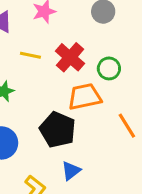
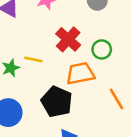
yellow line: (30, 55) -> (33, 59), moved

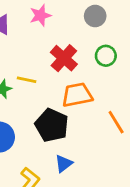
green circle: (102, 49) -> (106, 56), moved

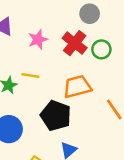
pink star: (40, 15) -> (38, 40), moved
red cross: (64, 58) -> (75, 43), moved

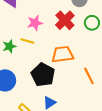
pink star: (38, 40) -> (35, 23), moved
green circle: (101, 49) -> (92, 23), moved

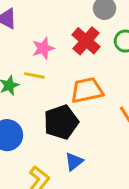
black pentagon: (43, 75) -> (61, 122), turned 30

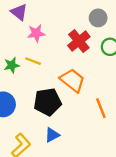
pink star: (43, 48) -> (36, 33), moved
orange trapezoid: (87, 90) -> (72, 80), turned 40

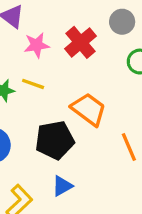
red cross: (79, 41) -> (81, 42), moved

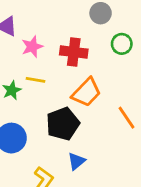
red cross: (81, 42) -> (74, 52), moved, turned -32
orange trapezoid: (89, 109) -> (86, 92), turned 108

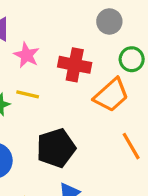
pink star: (32, 47) -> (27, 55), turned -30
orange trapezoid: (86, 92) -> (111, 95), moved

